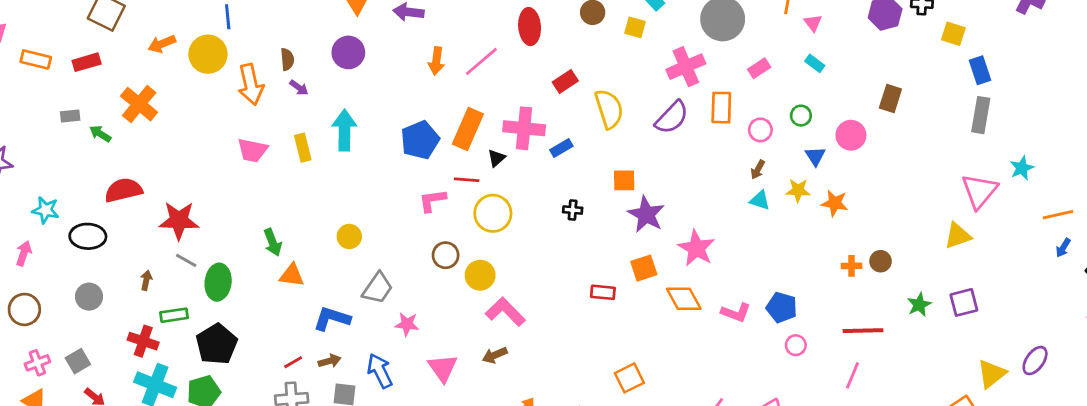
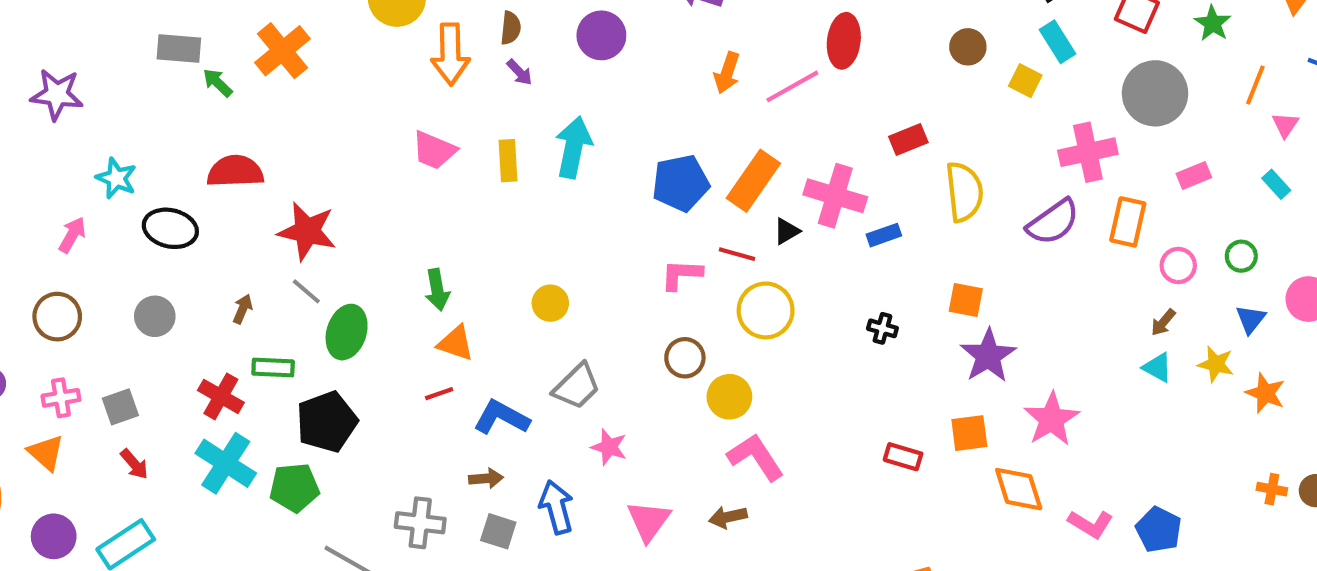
red ellipse: (530, 27) -> (844, 41), moved
gray rectangle: (70, 116) -> (179, 48), size x1.5
red line: (293, 362) -> (439, 394), moved

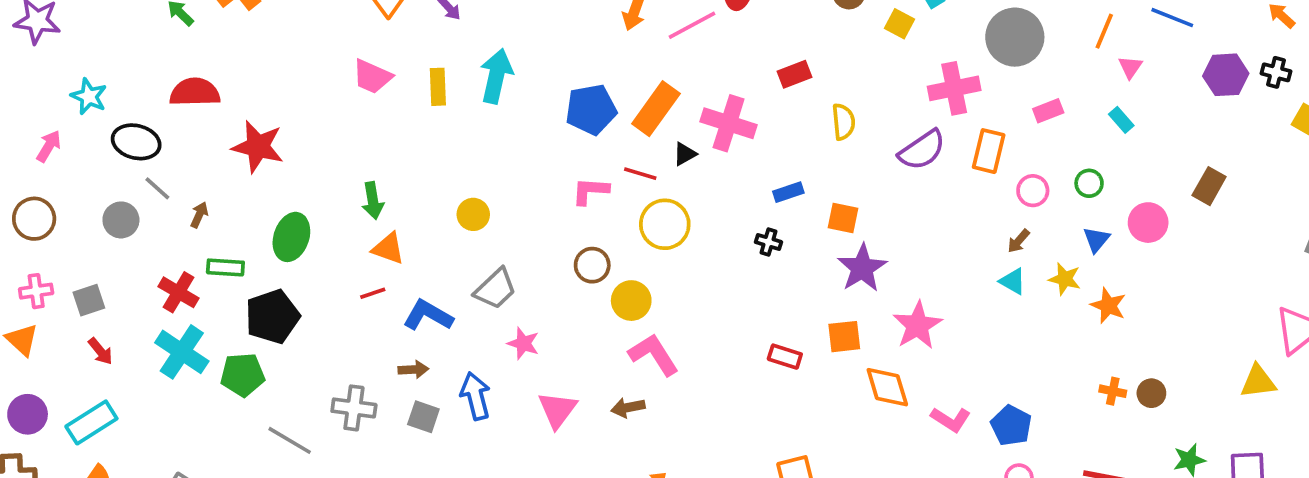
yellow semicircle: (964, 192) -> (843, 122), size x0.7
blue rectangle: (884, 235) -> (788, 192), moved
gray line: (306, 291) -> (157, 188), moved

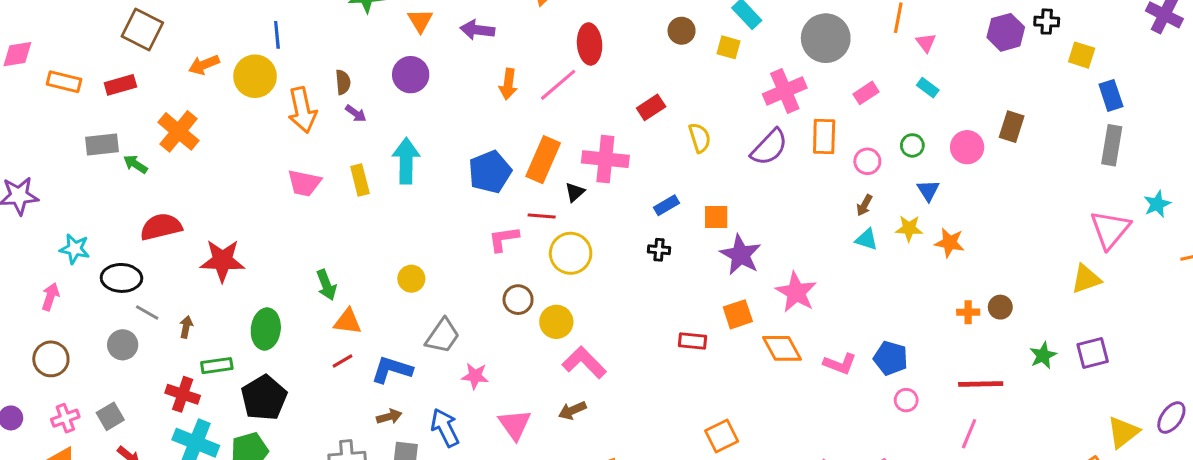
pink circle: (1148, 223) -> (967, 147), moved

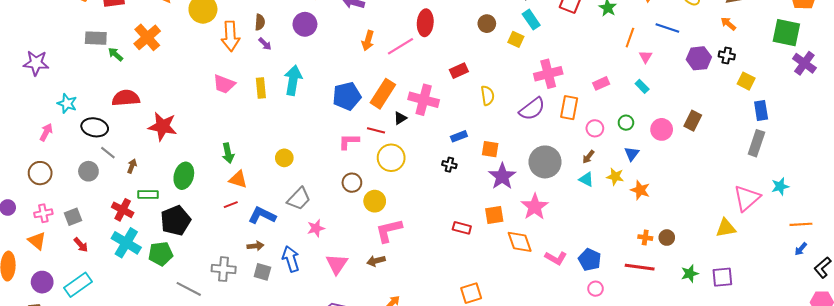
gray circle: (826, 38) -> (545, 162), moved
pink L-shape: (584, 362) -> (389, 231), turned -68
pink star: (475, 376) -> (316, 228), turned -30
red line: (981, 384) -> (640, 267), moved

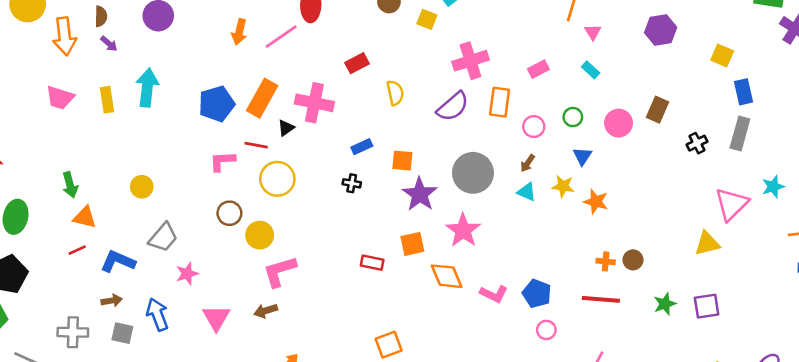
black cross: (727, 55) -> (697, 143), moved, turned -35

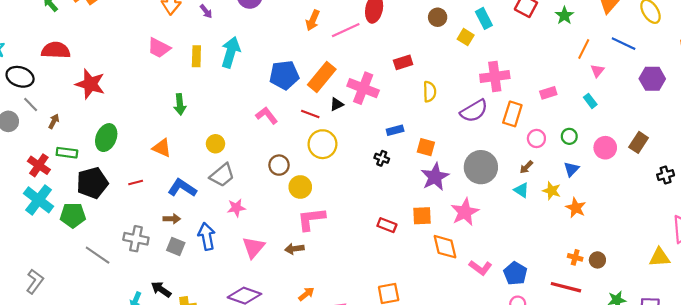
pink L-shape: (222, 161) -> (267, 115), moved, turned 45
green arrow: (70, 185) -> (180, 104), moved
yellow circle: (142, 187) -> (215, 144), moved
red line: (77, 250) -> (136, 182), moved

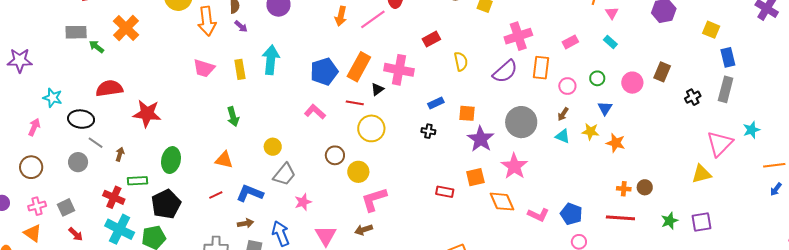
red line: (136, 182) -> (216, 195), moved

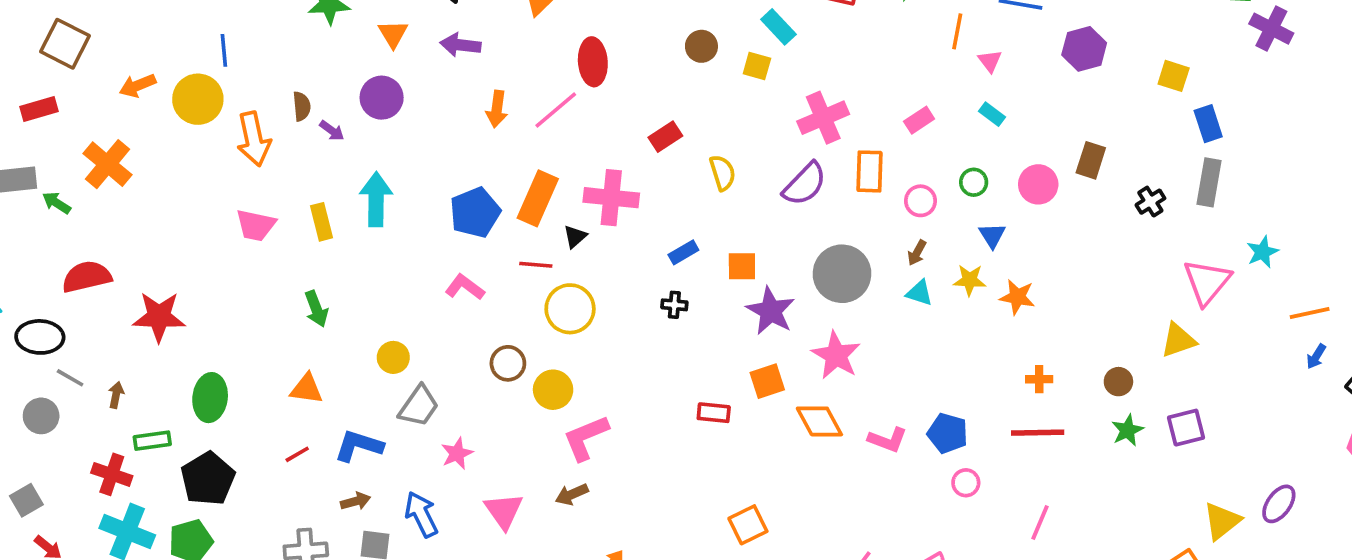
purple arrow: (241, 26) -> (332, 131), moved
brown circle: (645, 187) -> (1118, 382), moved

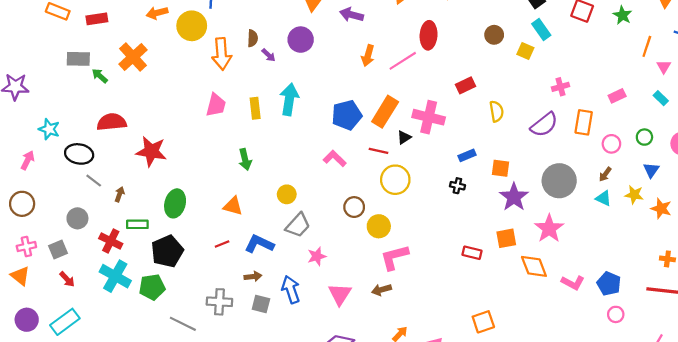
pink cross: (823, 118) -> (561, 87), size x0.6
pink trapezoid: (256, 225) -> (216, 105), turned -95
gray circle: (41, 416) -> (77, 218), moved

